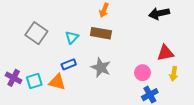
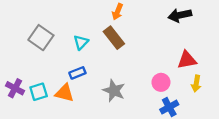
brown rectangle: (101, 33) -> (114, 38), turned 42
gray star: (101, 67) -> (114, 91), moved

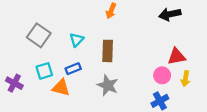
brown rectangle: (114, 38) -> (108, 51), moved, turned 40
pink circle: (161, 82) -> (162, 75), moved
cyan square: (39, 92) -> (44, 71), moved

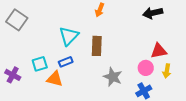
gray square: (39, 35) -> (17, 20), moved
cyan triangle: (77, 40) -> (69, 36), size x1.5
gray star: (108, 85) -> (113, 77), moved

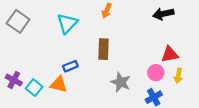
cyan triangle: (69, 36) -> (67, 23), moved
cyan square: (40, 64) -> (34, 88), moved, turned -35

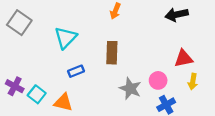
cyan triangle: (67, 23) -> (66, 38), moved
pink circle: (156, 73) -> (158, 80), moved
orange triangle: (59, 84) -> (63, 102), moved

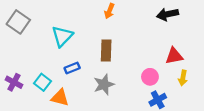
gray star: (130, 89) -> (104, 84), moved, turned 30
cyan square: (37, 94) -> (42, 82), moved

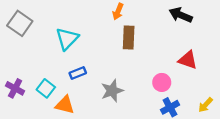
black arrow: (168, 14) -> (181, 15), turned 35
brown rectangle: (106, 50) -> (129, 38), moved
red triangle: (174, 56) -> (188, 60), turned 30
yellow arrow: (183, 78) -> (206, 105), moved, turned 32

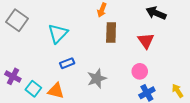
red triangle: (188, 60) -> (146, 41), moved, turned 36
cyan square: (46, 88) -> (33, 89), moved
yellow arrow: (206, 105) -> (178, 91), turned 104

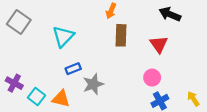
gray star: (97, 79) -> (93, 84), moved

